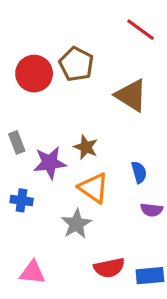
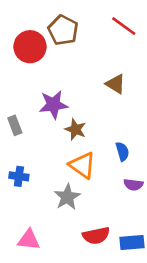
brown pentagon: (76, 64) -> (63, 30), moved
red circle: (34, 74) -> (30, 47), moved
brown triangle: (131, 95) -> (115, 84), size x0.7
purple star: (50, 163) -> (53, 105), moved

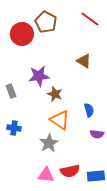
pink triangle: (29, 240) -> (46, 175), moved

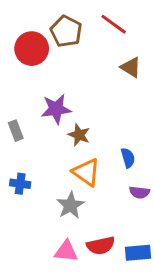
red line: (90, 19) -> (114, 24), moved
brown triangle: (84, 61) -> (131, 67), moved

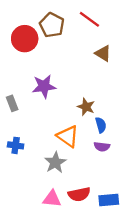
brown star: (79, 135) -> (86, 107), moved
purple semicircle: (139, 192) -> (102, 147), moved

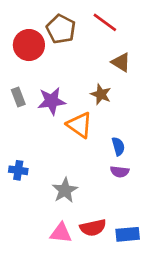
gray rectangle: (12, 103) -> (18, 97), moved
brown star: (86, 107) -> (101, 94), moved
orange triangle: (68, 136) -> (80, 125), moved

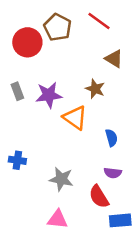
purple semicircle: (120, 172) -> (113, 173), moved
gray star: (65, 190) -> (61, 179), turned -30
red semicircle: (93, 228) -> (99, 197), moved, turned 70

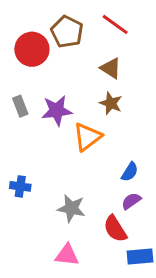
brown triangle: (114, 59) -> (111, 68), moved
orange triangle: (75, 118) -> (87, 137), turned 48
blue semicircle: (111, 138) -> (130, 172), moved, turned 48
purple semicircle: (113, 173) -> (131, 201), turned 138

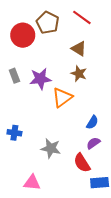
pink triangle: (67, 255) -> (32, 183), moved

